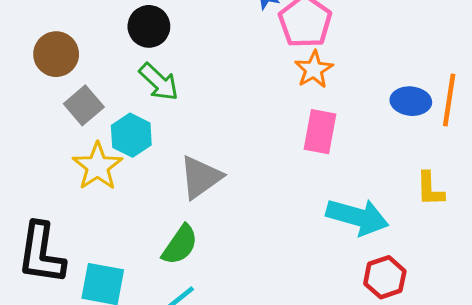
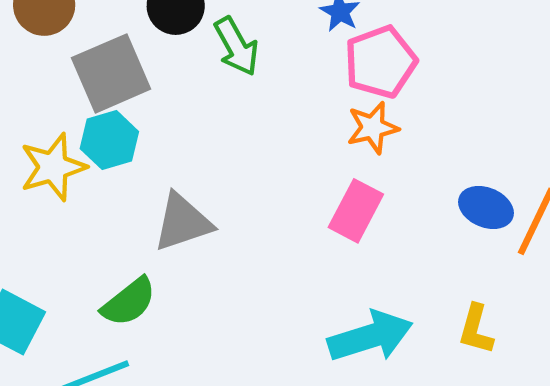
green arrow: (159, 82) -> (236, 46), moved
gray square: (84, 105) -> (111, 73), moved, size x1.5
cyan arrow: (357, 217) -> (370, 336), turned -50

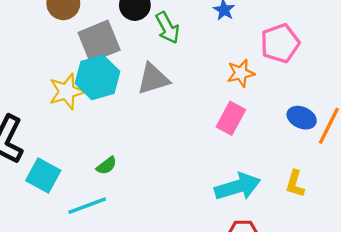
pink pentagon: (380, 62) -> (280, 43), moved
cyan hexagon: (109, 140) -> (98, 77), size x1.4
gray triangle: (183, 222) -> (153, 79), moved
green semicircle: (129, 302) -> (107, 166), size x0.7

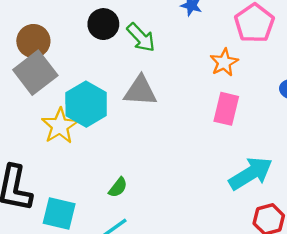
gray square: (99, 41) -> (35, 73), moved
gray triangle: (153, 79) -> (140, 91), turned 36

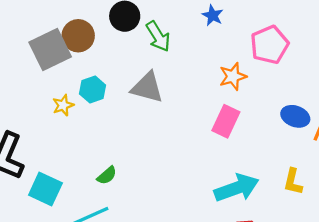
brown circle: (33, 41) -> (78, 36), moved
cyan hexagon: (86, 104) -> (93, 89), size x0.6
yellow star: (60, 126) -> (63, 105), size x0.6

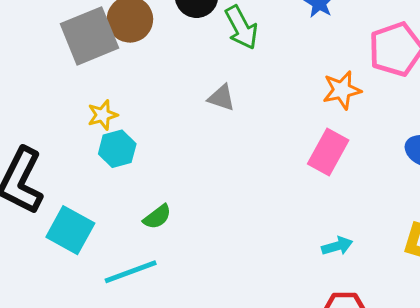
gray triangle: (147, 87) -> (221, 98), size x0.6
cyan hexagon: (93, 89) -> (117, 149), moved
cyan arrow: (237, 188) -> (337, 246), size x0.5

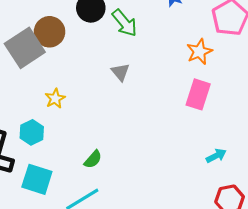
gray triangle: (221, 98) -> (120, 72), turned 42
yellow star: (103, 115) -> (55, 99), moved
cyan hexagon: (117, 149) -> (32, 132), moved

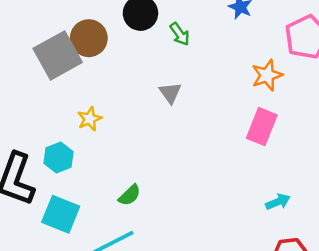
green arrow: (125, 23) -> (180, 34), size x0.7

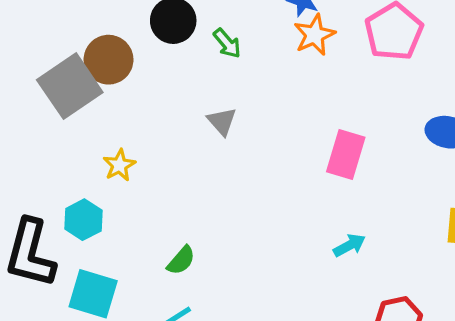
orange star: (267, 75) -> (314, 35), moved
cyan arrow: (278, 202) -> (349, 245), moved

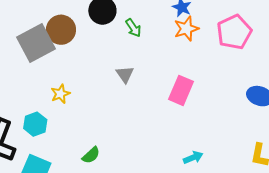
pink rectangle: (346, 154) -> (181, 90), moved

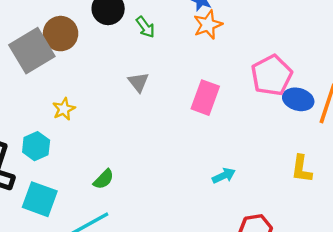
pink pentagon: (234, 32) -> (272, 75), moved

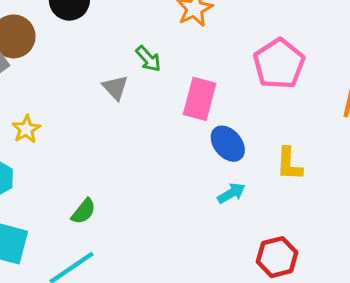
green arrow: (145, 27) -> (148, 59), moved
blue ellipse: (298, 99) -> (228, 144), moved, turned 40
yellow L-shape: (302, 169) -> (289, 164), moved

